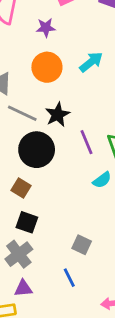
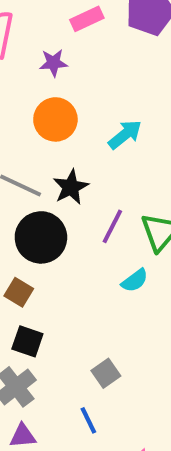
cyan arrow: (91, 62) -> (125, 135), moved
purple line: (86, 142) -> (112, 226), turned 50
gray square: (82, 245) -> (106, 373), turned 30

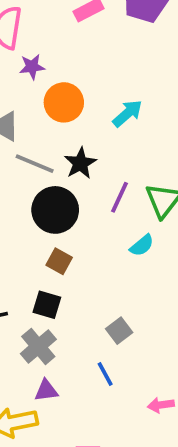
purple star: (53, 63) -> (32, 67), moved
brown square: (19, 292) -> (59, 261), moved

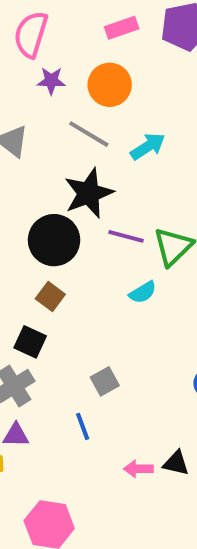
orange circle: (64, 102) -> (110, 85), moved
black star: (80, 163) -> (89, 193), size x1.4
gray line: (35, 164) -> (89, 134), moved
purple line: (119, 197) -> (126, 236), turned 72

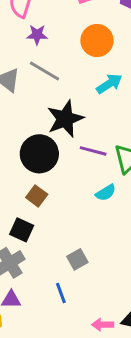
orange circle: (110, 85) -> (97, 41), moved
gray line: (89, 134) -> (45, 71), moved

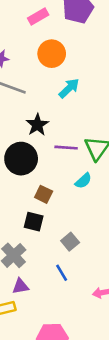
black star: (65, 119) -> (37, 125), size x0.7
brown square: (37, 196) -> (44, 194), moved
black square: (22, 230) -> (34, 222), moved

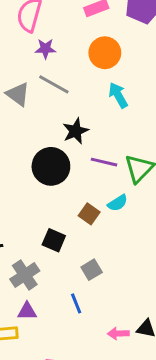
cyan arrow: (69, 88) -> (118, 95), turned -85
brown square: (44, 194) -> (89, 214), moved

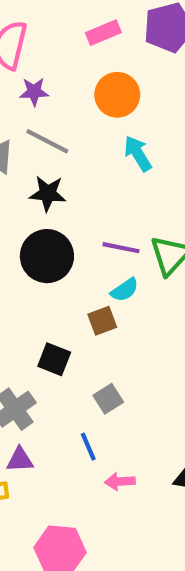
black star: (76, 131) -> (48, 193), moved, turned 30
cyan semicircle: (118, 203) -> (125, 290), moved
brown square: (89, 214) -> (102, 321), turned 36
pink arrow: (118, 333) -> (120, 481), moved

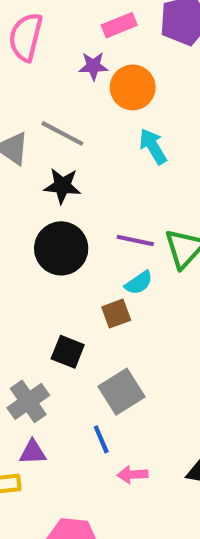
purple star: (34, 92) -> (93, 66), moved
gray square: (108, 399) -> (122, 392), size x1.5

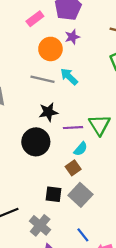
purple star: (93, 66) -> (72, 37), moved
gray line: (62, 133) -> (43, 79), moved
black star: (62, 186) -> (48, 112), moved
gray square: (122, 392) -> (80, 195), moved

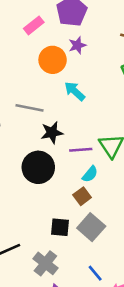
gray line: (43, 79) -> (30, 108), moved

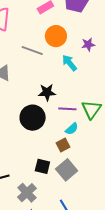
purple star: (77, 45) -> (88, 44), moved
gray line: (30, 108) -> (32, 51), moved

